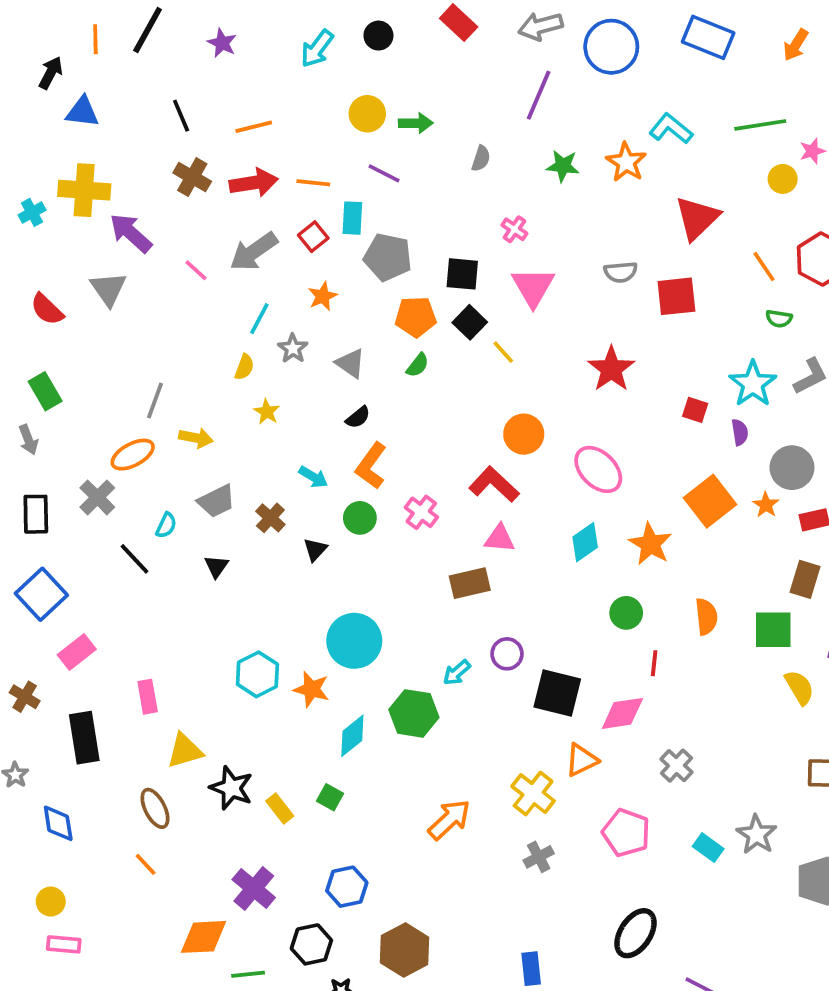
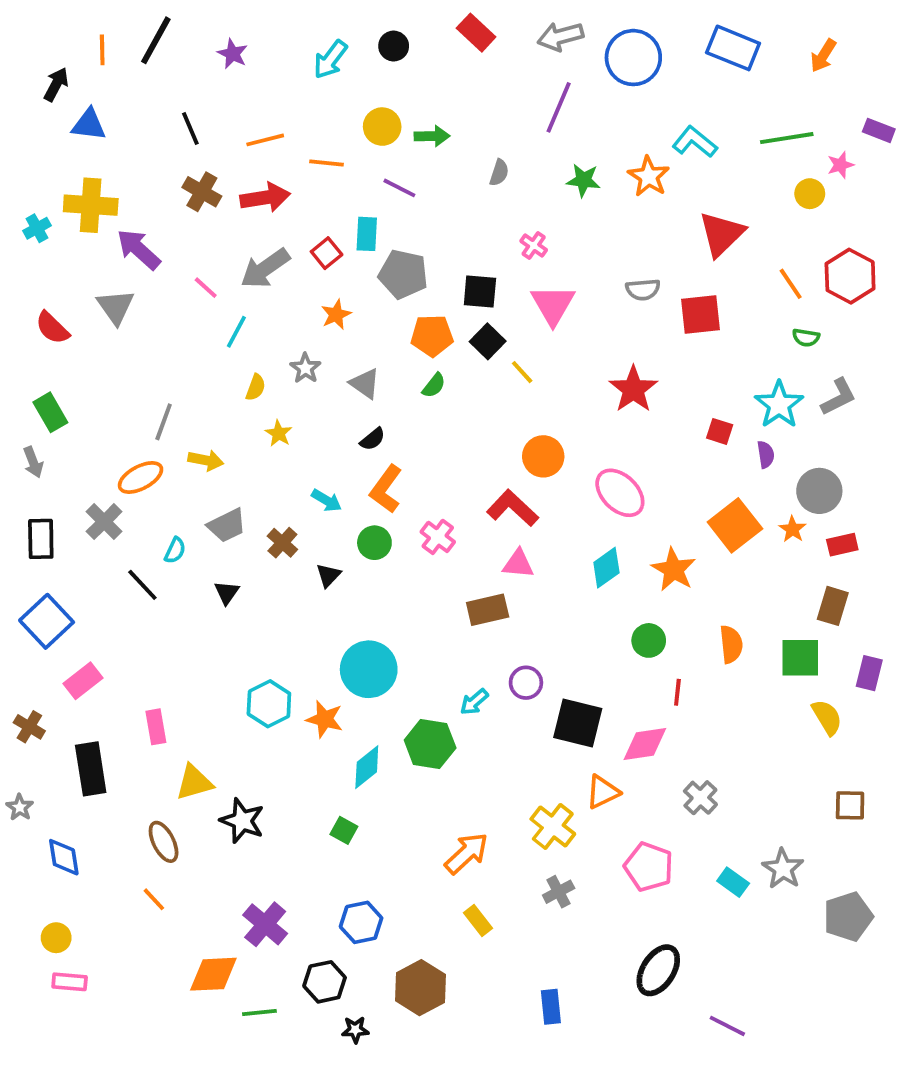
orange line: (313, 183) -> (327, 163), moved
cyan line: (259, 319) -> (236, 332), moved
yellow rectangle: (280, 808) -> (478, 920), moved

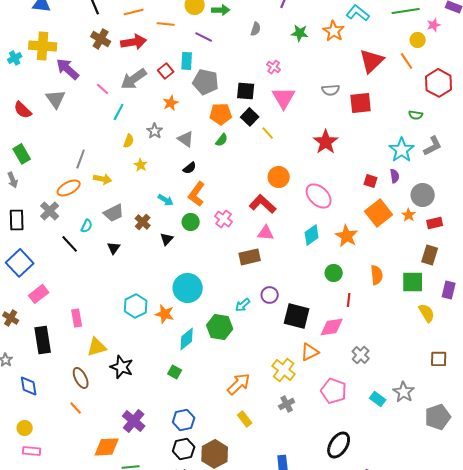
orange line: (791, 284) -> (407, 61), moved
red square: (720, 431) -> (371, 181), moved
black hexagon: (325, 982) -> (184, 449), moved

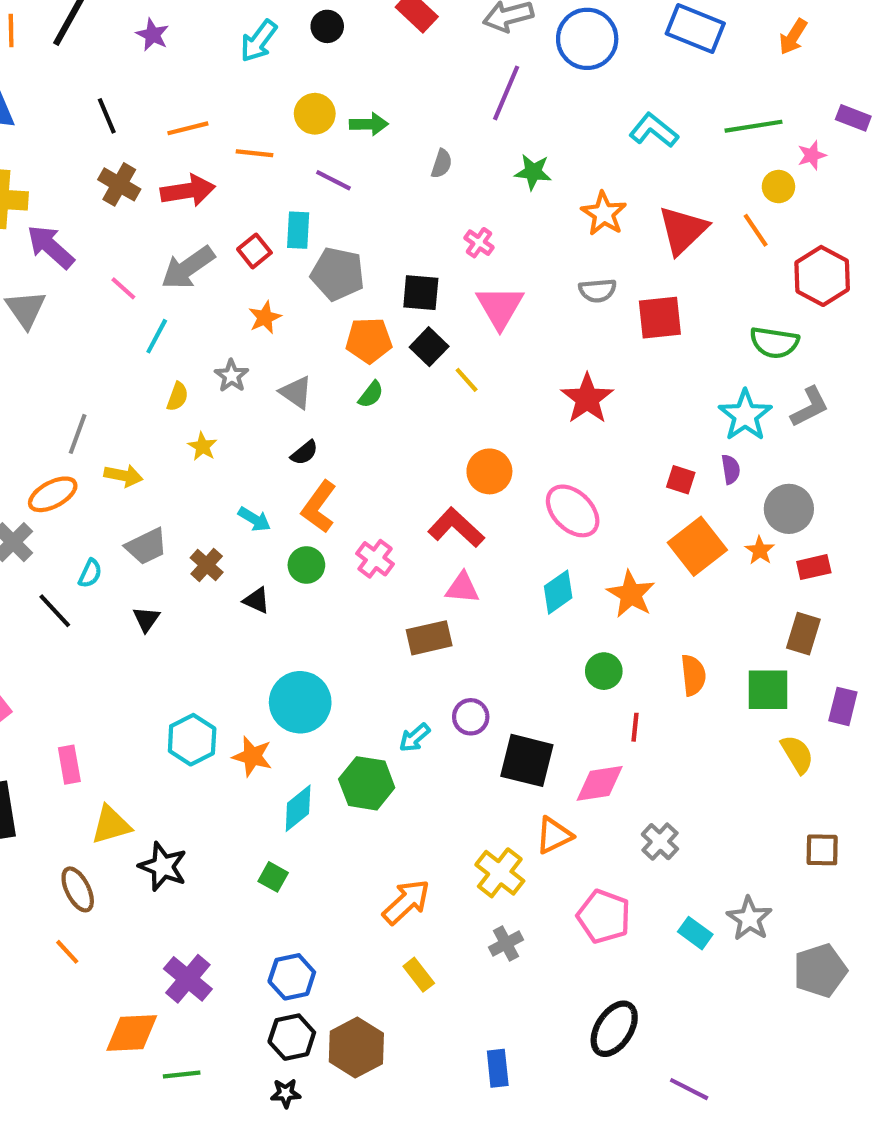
orange star: (334, 31) -> (604, 214), moved
green semicircle: (416, 115) -> (774, 342), size x1.6
black triangle: (167, 239) -> (257, 600), turned -48

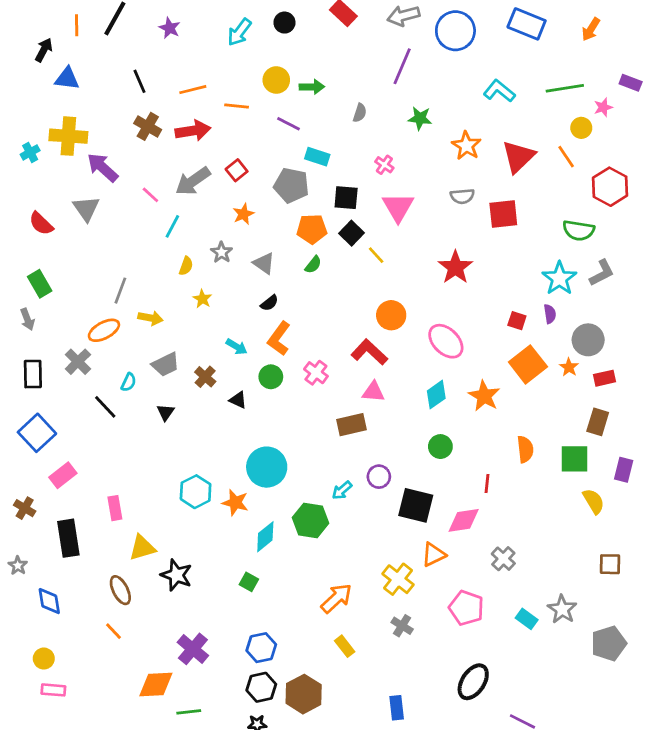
cyan rectangle: (298, 230) -> (317, 157), moved, turned -75
green circle: (604, 671) -> (440, 447), moved
gray cross: (506, 943) -> (402, 626), turned -30

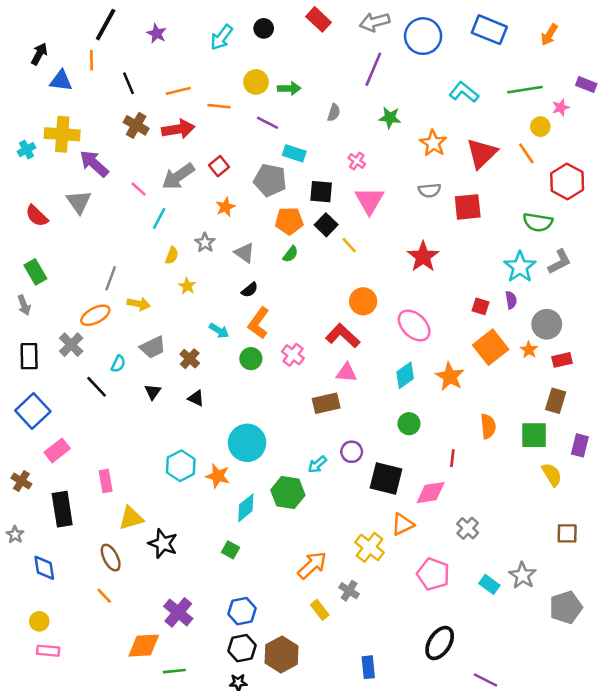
orange line: (77, 25) -> (92, 60), moved
black triangle: (238, 400) -> (196, 398), moved
gray cross: (402, 626) -> (349, 591), moved

